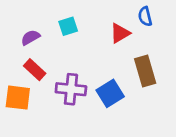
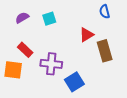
red triangle: (120, 33) -> (86, 35), moved
purple semicircle: (30, 37) -> (22, 18), moved
blue square: (110, 93) -> (74, 82), moved

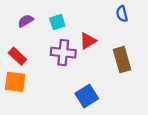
red triangle: (86, 35) -> (88, 41), moved
red rectangle: (25, 50) -> (17, 56), moved
purple cross: (51, 64) -> (63, 53), moved

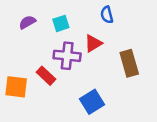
blue semicircle: (122, 14) -> (107, 15), moved
red rectangle: (17, 56) -> (46, 76), moved

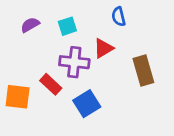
blue square: (92, 102) -> (87, 104), moved

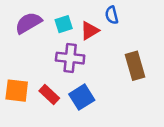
purple semicircle: (30, 25) -> (28, 23), size x1.5
red triangle: (103, 48) -> (90, 31), moved
red rectangle: (51, 84) -> (49, 94), moved

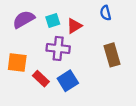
blue semicircle: (112, 15) -> (106, 13), moved
orange square: (17, 91) -> (17, 62), moved

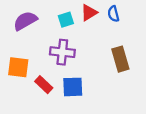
cyan square: (53, 20) -> (66, 20), moved
red triangle: (74, 26) -> (89, 13), moved
blue square: (68, 81) -> (73, 87), turned 30

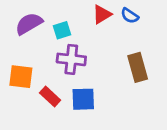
blue semicircle: (113, 14) -> (130, 16), turned -42
cyan square: (66, 20) -> (62, 30), moved

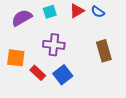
cyan square: (62, 30) -> (50, 12), moved
blue square: (83, 99) -> (63, 75), turned -36

